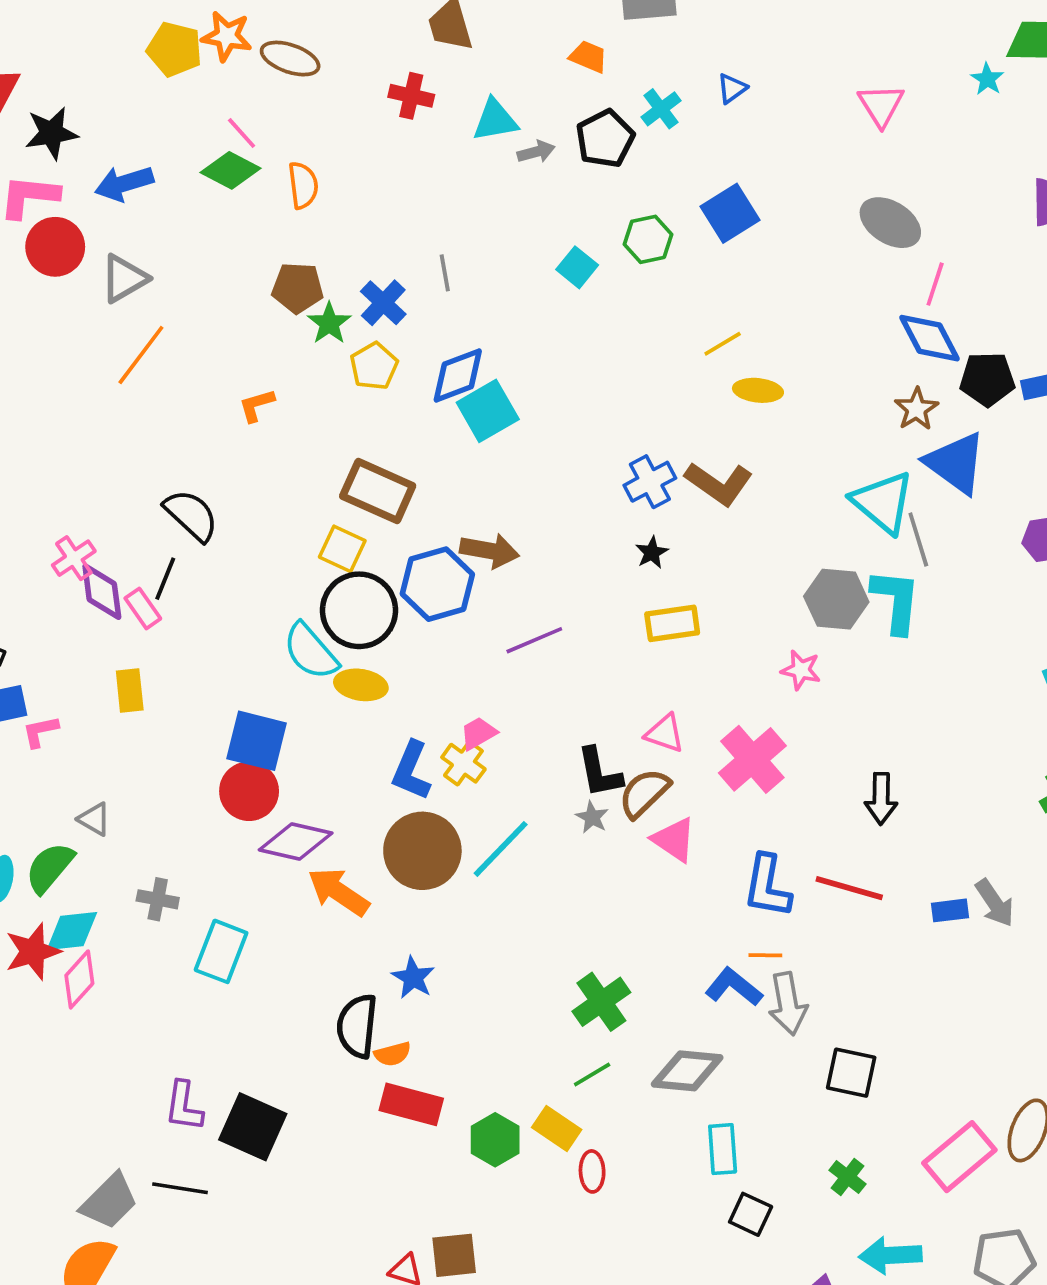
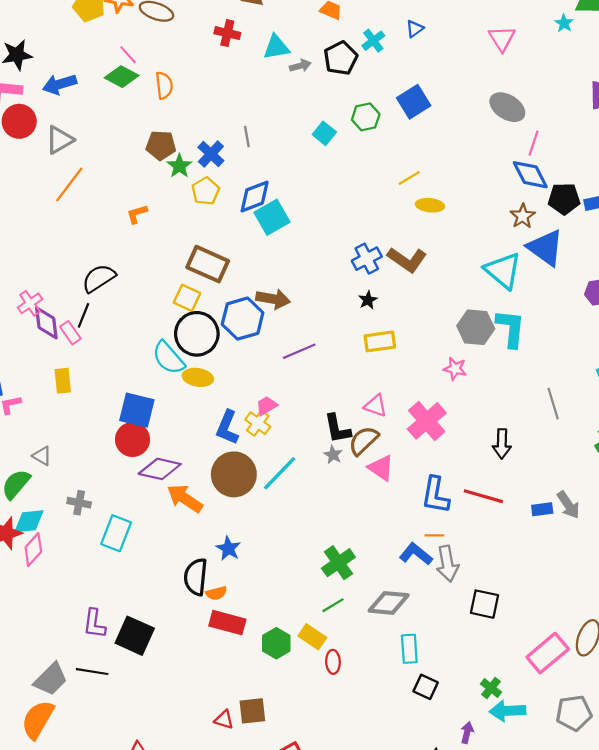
black semicircle: (191, 515) -> (99, 278), turned -76
gray line: (918, 539) -> (553, 404), moved
green cross: (847, 1177) -> (491, 688), moved

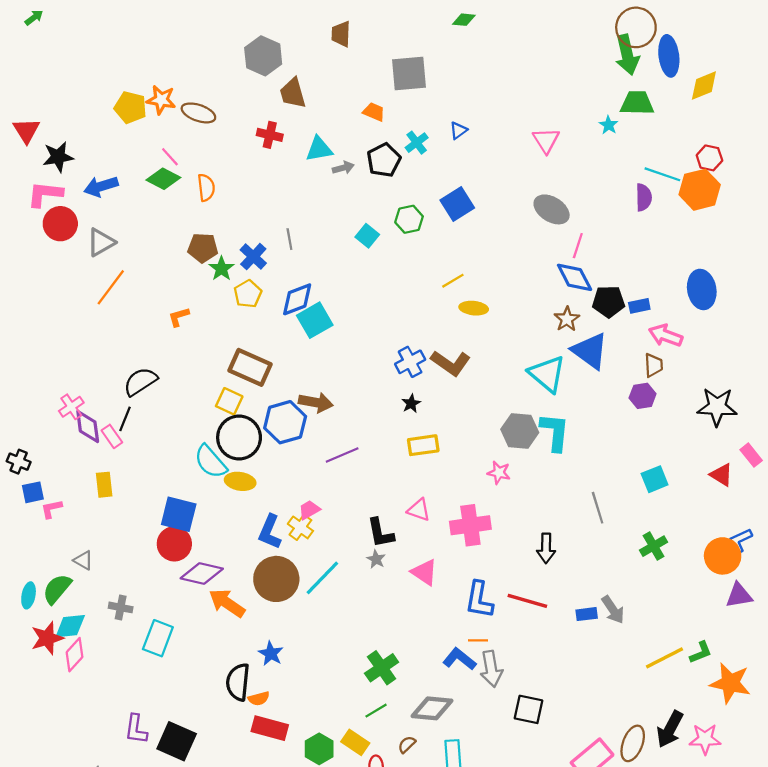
pink cross: (427, 421) -> (470, 525), turned 33
brown semicircle: (364, 441) -> (407, 745), moved, size x0.6

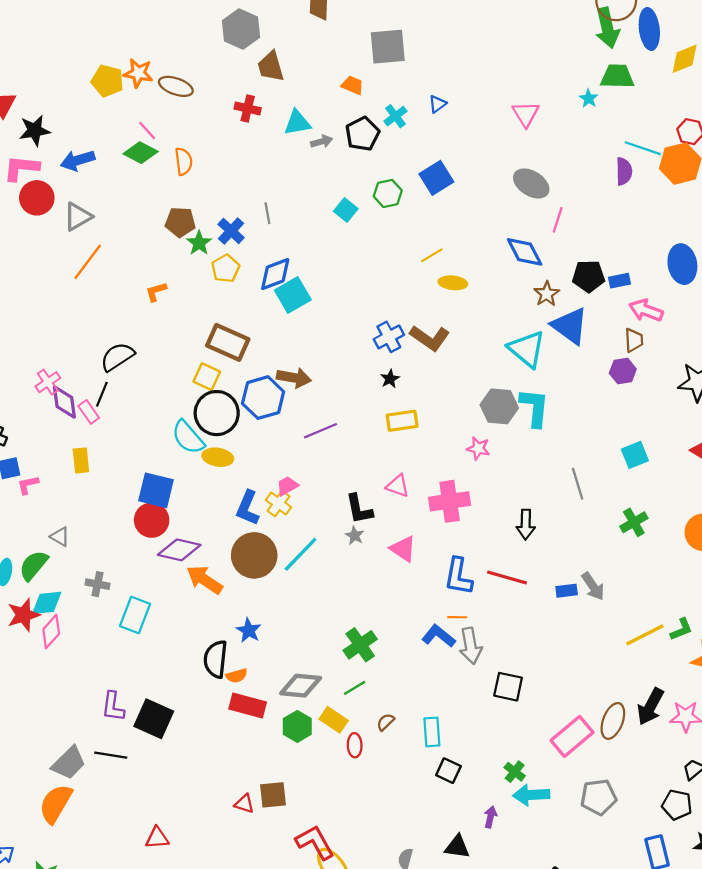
blue diamond: (575, 277) -> (525, 252), moved
gray diamond: (432, 708) -> (301, 686), moved

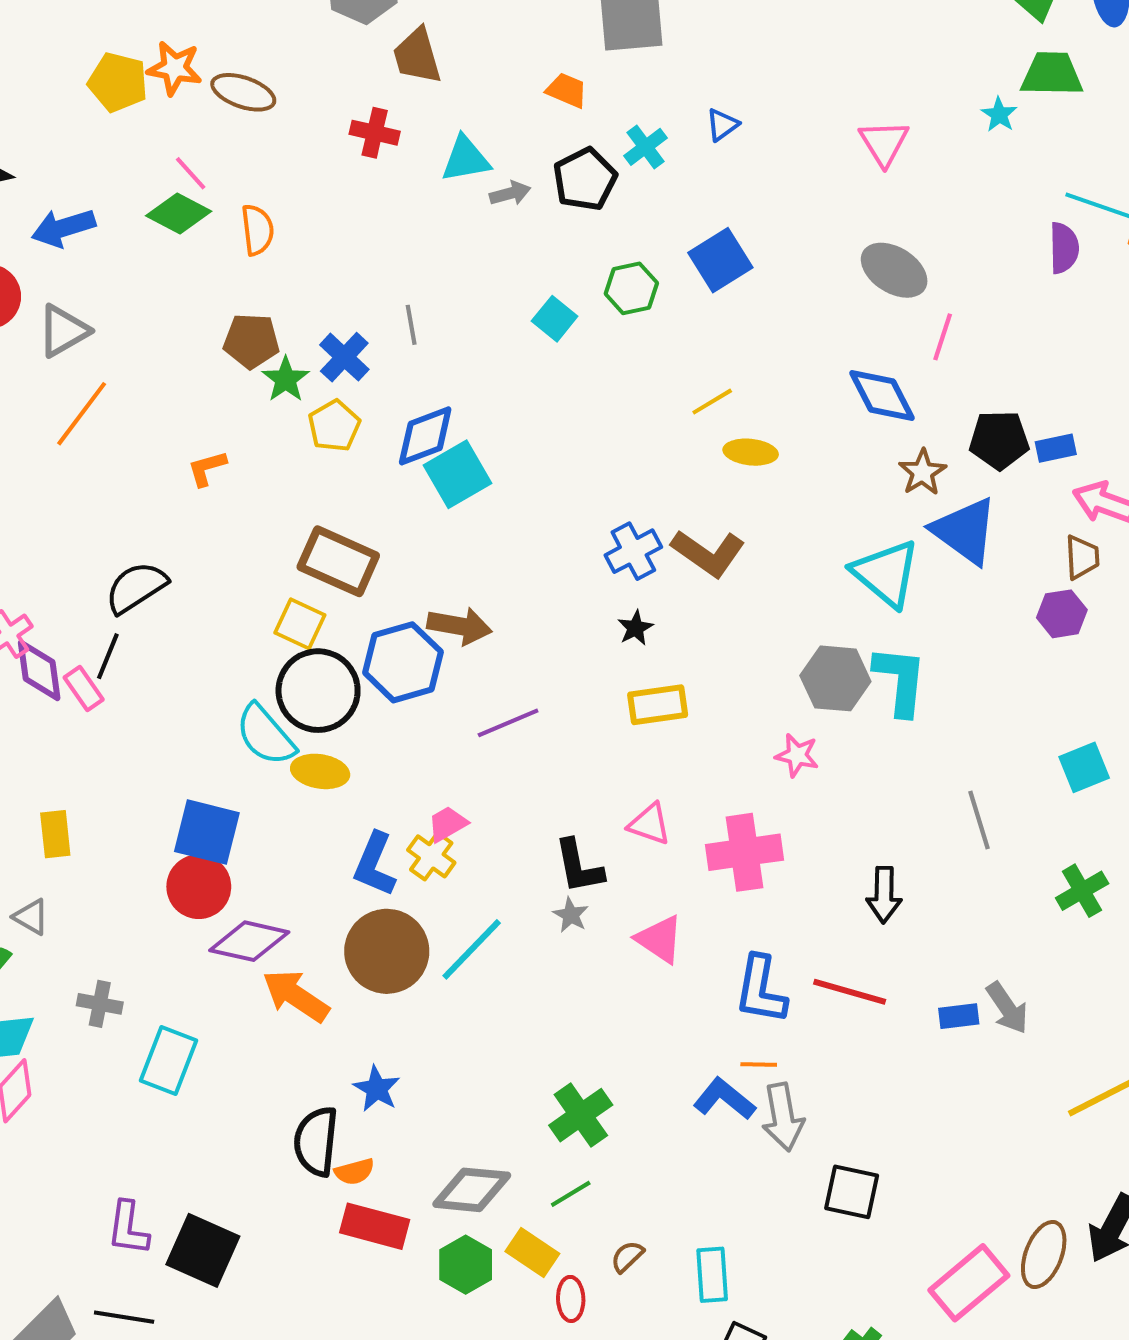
yellow rectangle: (81, 460) -> (55, 834), moved

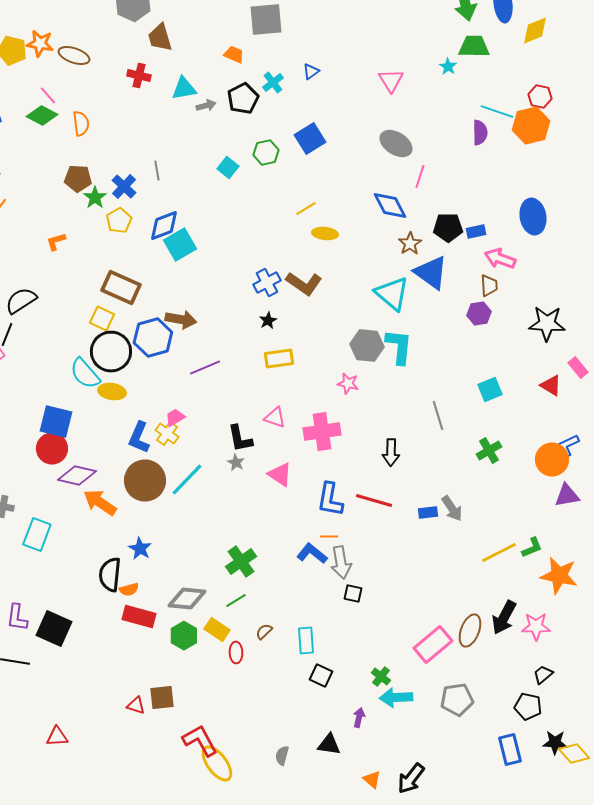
black square: (852, 1192) -> (353, 594), moved, size x0.7

